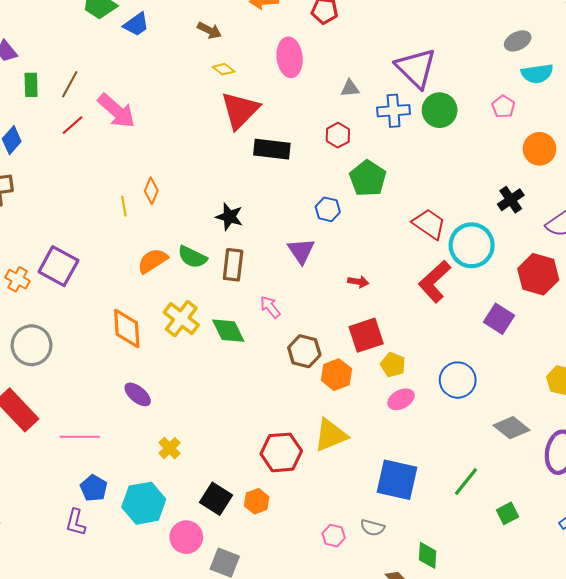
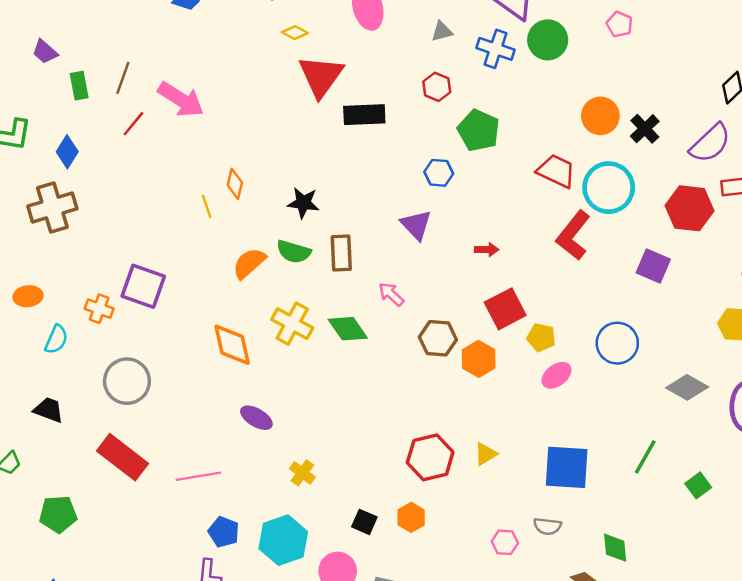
blue cross: (394, 111) -> (496, 49), turned 32
orange circle: (540, 149) -> (600, 116), moved
black star: (229, 217) -> (303, 203), moved
yellow triangle: (331, 435) -> (486, 454), moved, size x0.6
black square: (216, 499) -> (364, 522), size x0.7

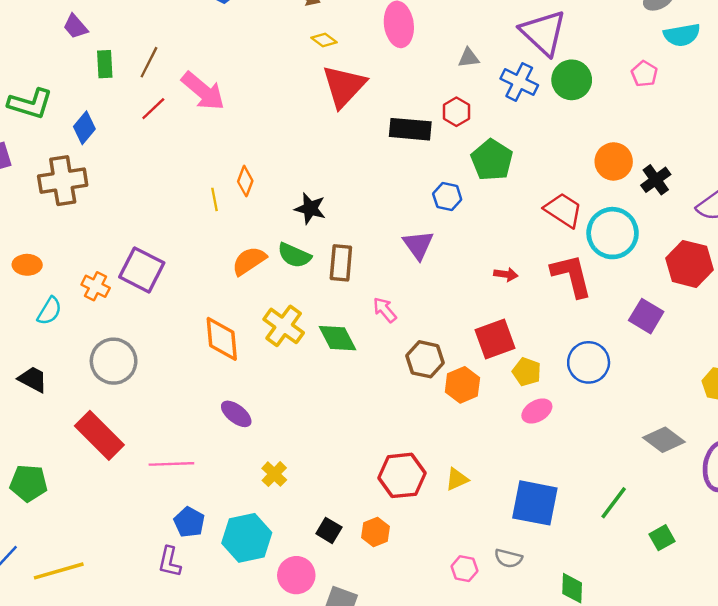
black rectangle: (364, 115) -> (410, 129), moved
red L-shape: (573, 235) -> (572, 276), turned 120
red arrow: (487, 250) -> (506, 274), moved
blue circle: (617, 343) -> (589, 362), moved

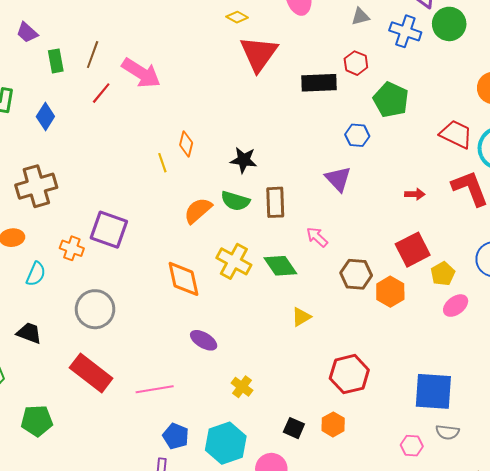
brown cross: (63, 181) -> (36, 186), moved
yellow pentagon: (527, 372) -> (443, 274), turned 30
yellow triangle: (457, 479) -> (301, 317), moved
blue square: (535, 503) -> (433, 391), moved

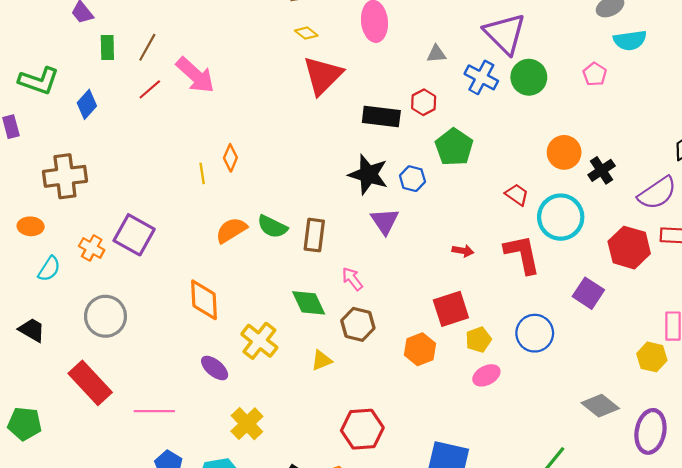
red trapezoid: (456, 134) -> (517, 195), size x0.7
black star: (244, 160) -> (368, 175), moved, size x1.4
yellow cross: (234, 261) -> (259, 341), moved
brown hexagon: (356, 274) -> (358, 324), moved
yellow cross: (242, 387) -> (247, 424), size x1.4

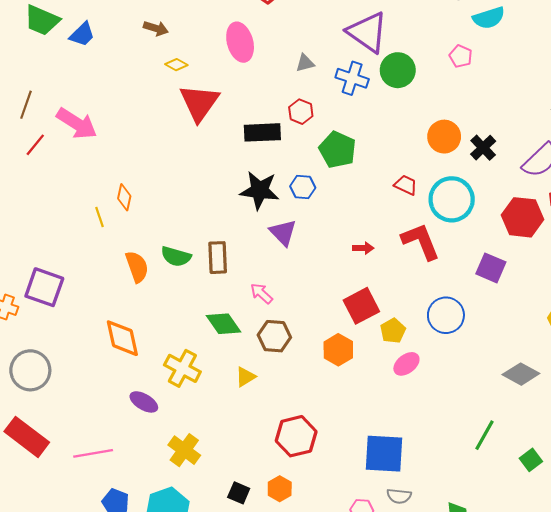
orange semicircle: (231, 230) -> (137, 267), turned 112

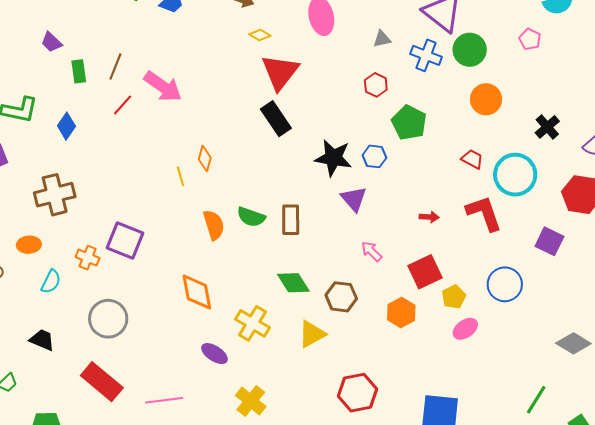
black rectangle: (262, 132) -> (276, 119), moved, turned 56
orange circle: (444, 137) -> (486, 99), moved
pink arrow: (261, 293) -> (372, 251), moved
yellow triangle: (245, 377) -> (312, 334), size x1.4

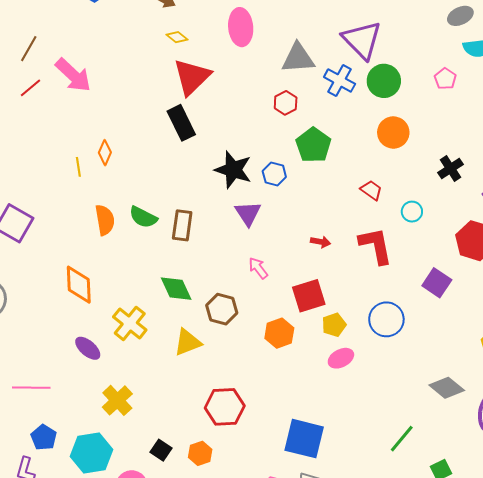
gray triangle: (382, 39) -> (298, 58), size x1.8
cyan circle: (515, 175) -> (412, 212), size x0.5

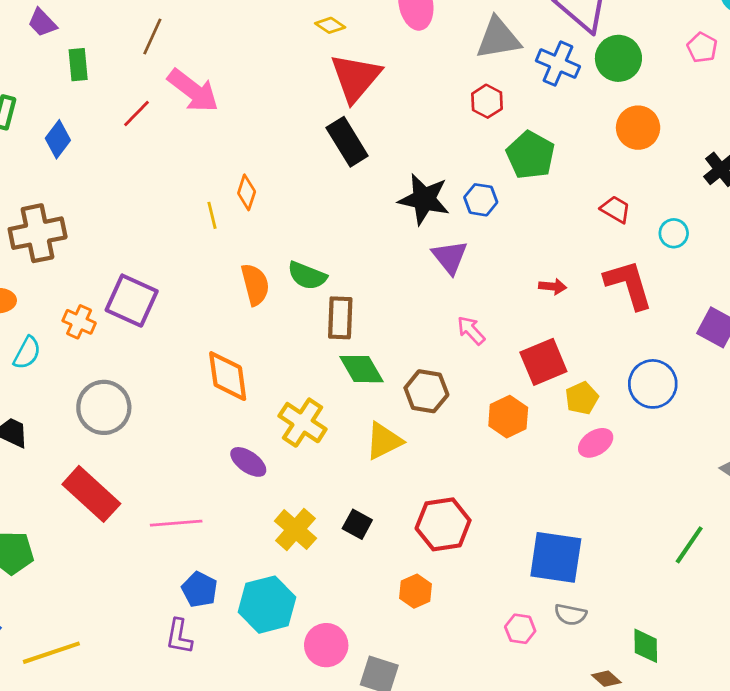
brown line: (29, 49) -> (152, 36), moved
brown rectangle: (182, 225) -> (340, 318), moved
black square: (161, 450) -> (357, 524), moved

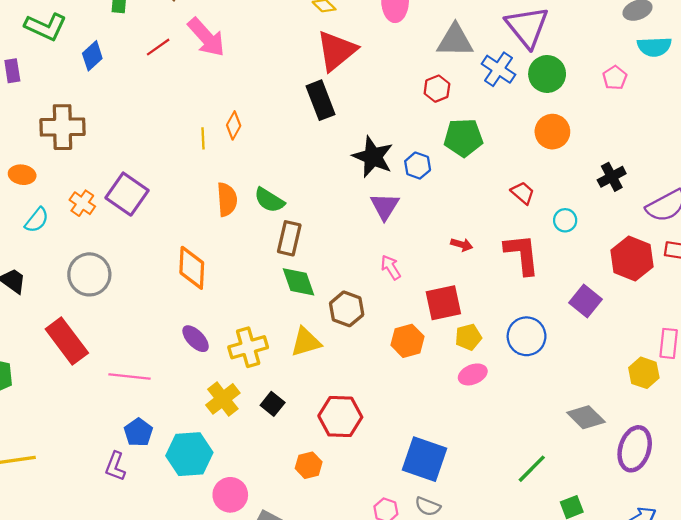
green pentagon: (530, 155) -> (463, 138), turned 30
yellow cross: (303, 423) -> (248, 347), moved, turned 30

